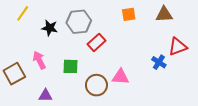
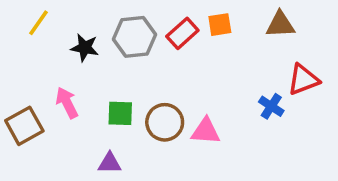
red rectangle: (96, 42) -> (182, 33), moved
brown circle: (96, 85) -> (165, 122), moved
purple triangle: (46, 96) -> (110, 163), moved

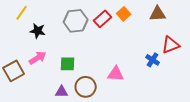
orange square: (220, 25) -> (124, 14), turned -32
black star: (85, 48) -> (38, 31), moved
pink arrow: (67, 103) -> (38, 58), turned 84
brown circle: (165, 122) -> (86, 87), moved

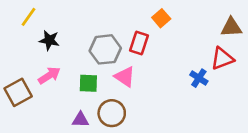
brown triangle: (158, 14) -> (231, 27), moved
red rectangle: (103, 19) -> (139, 43), moved, turned -30
gray hexagon: (76, 21) -> (105, 49), moved
pink triangle: (116, 74) -> (125, 77), moved, turned 30

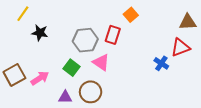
pink arrow: (49, 75) -> (40, 78), moved
green square: (88, 83) -> (72, 68), turned 35

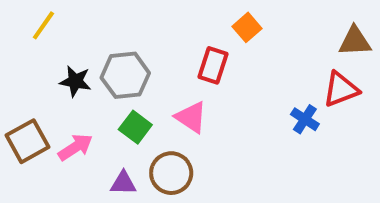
black star: (40, 33) -> (75, 81), moved
gray hexagon: (85, 40) -> (125, 75), moved

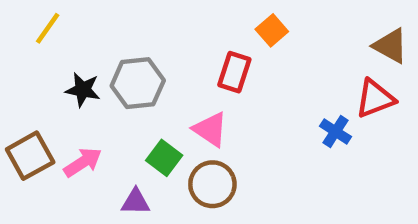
brown triangle: (355, 41) -> (390, 46), turned 32
green square: (135, 127) -> (164, 158), moved
brown circle: (171, 173) -> (212, 184), moved

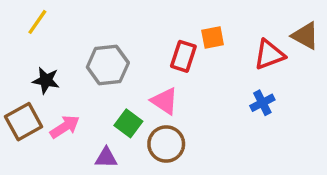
orange square: (272, 30) -> (213, 37), moved, turned 30
black star: (83, 90) -> (46, 80), moved
red triangle: (375, 99) -> (269, 55), moved
blue cross: (336, 131) -> (262, 103), turned 30

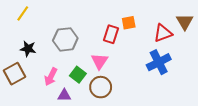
brown triangle: (305, 36) -> (185, 22), turned 30
pink triangle: (164, 101) -> (100, 61), turned 30
blue cross: (262, 103) -> (159, 62), size x1.6
pink arrow: (65, 127) -> (51, 77), moved, turned 150

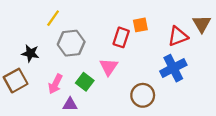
yellow line: (23, 13) -> (53, 18), moved
brown circle: (101, 87) -> (143, 95), moved

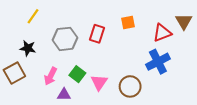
yellow line: (53, 18) -> (33, 16), moved
red rectangle: (121, 37) -> (97, 34), moved
pink triangle: (109, 67) -> (99, 82), moved

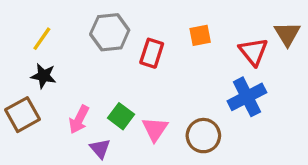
yellow line: (33, 16) -> (42, 39), moved
red triangle: (162, 33) -> (253, 52), turned -48
gray hexagon: (65, 39) -> (110, 32), moved
purple triangle: (64, 95) -> (100, 149), turned 48

